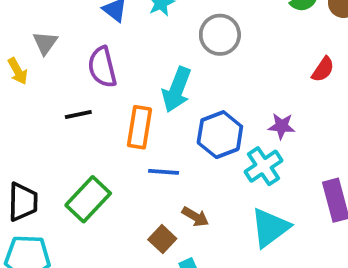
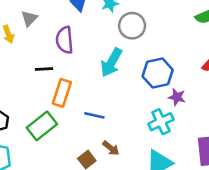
gray circle: (220, 35) -> (132, 26), moved
orange rectangle: (139, 127) -> (62, 93), moved
blue hexagon: (220, 135) -> (158, 73), moved

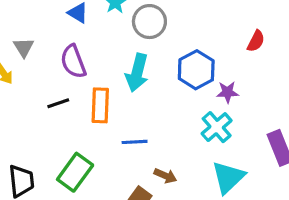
orange rectangle: (62, 93) -> (100, 105), moved

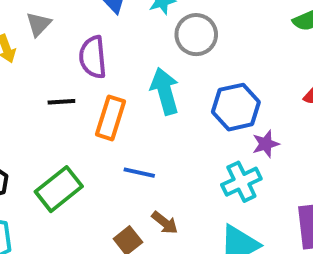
cyan arrow: (137, 73) -> (165, 91), turned 135
purple star: (227, 92) -> (266, 144), turned -30

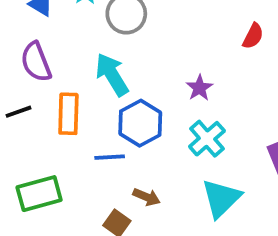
blue hexagon: (236, 107) -> (140, 123), moved
purple star: (266, 144) -> (199, 88), moved
green rectangle: (59, 189) -> (39, 194), turned 39

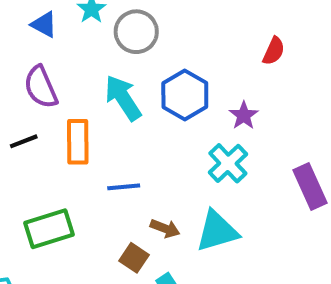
purple star: (199, 88) -> (244, 115), moved
blue hexagon: (140, 123) -> (185, 95), moved
cyan triangle: (221, 198) -> (217, 231), moved, turned 30

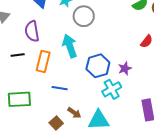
blue hexagon: (185, 95) -> (98, 66), moved

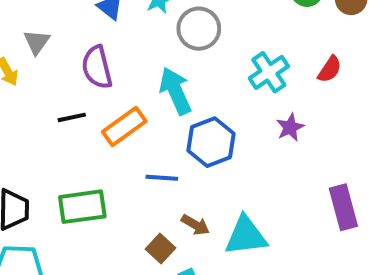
orange rectangle: (43, 61) -> (124, 126), turned 45
blue hexagon: (98, 66) -> (211, 142), moved
cyan cross: (112, 89) -> (269, 72), moved

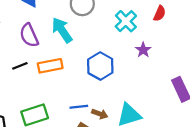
cyan arrow: (175, 91) -> (62, 30), moved
orange rectangle: (124, 126) -> (50, 66), turned 35
blue line: (162, 178) -> (79, 107), moved

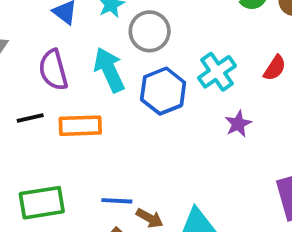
blue hexagon: (100, 66) -> (163, 91), moved

